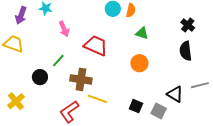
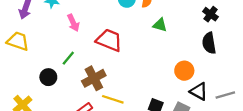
orange circle: (139, 63) -> (184, 71), moved
brown cross: (81, 79) -> (94, 78), turned -35
gray line: (200, 85) -> (225, 95), moved

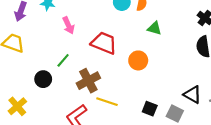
orange circle: (184, 71) -> (138, 60), moved

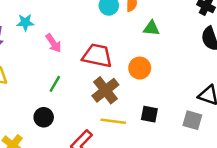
black circle: (43, 79) -> (44, 117), moved
brown cross: (88, 81) -> (105, 90), moved
black square: (150, 109) -> (149, 114), moved

